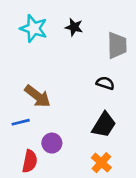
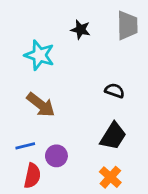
cyan star: (34, 28) -> (39, 55), moved
gray trapezoid: (117, 45) -> (127, 25), moved
blue line: (21, 122) -> (25, 146), moved

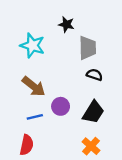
gray trapezoid: (127, 25) -> (87, 48), moved
blue line: (25, 146) -> (35, 117), moved
purple circle: (56, 156) -> (61, 106), moved

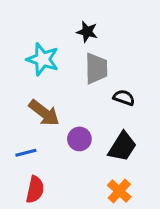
gray trapezoid: (87, 48) -> (96, 68), moved
blue line: (35, 117) -> (26, 153), moved

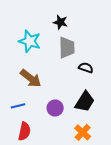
purple circle: (79, 139) -> (55, 108), moved

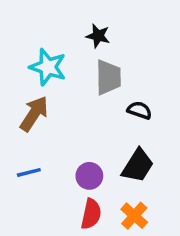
brown arrow: (31, 78) -> (34, 114), moved, turned -95
red semicircle: (24, 131) -> (91, 214), moved

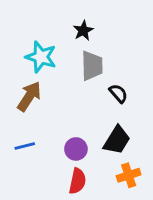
black star: (98, 36) -> (83, 31), turned 30
black semicircle: (139, 110) -> (118, 93), turned 30
orange cross: (134, 216) -> (129, 175), moved, turned 30

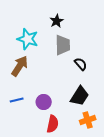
purple circle: (76, 149) -> (44, 102), moved

